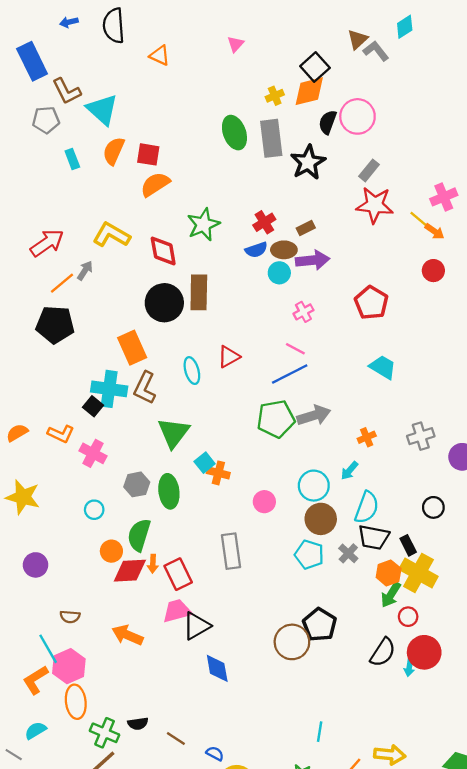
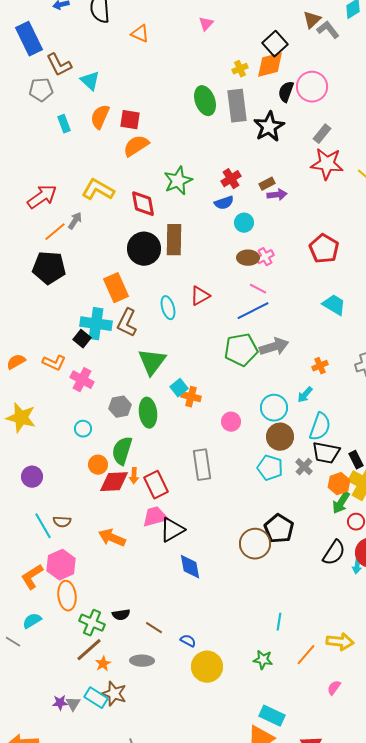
cyan triangle: (102, 110) -> (90, 81), size x0.7
brown ellipse: (284, 250) -> (248, 258), moved
purple arrow: (313, 260) -> (277, 195), moved, size x0.7
cyan line: (48, 649) -> (43, 526), moved

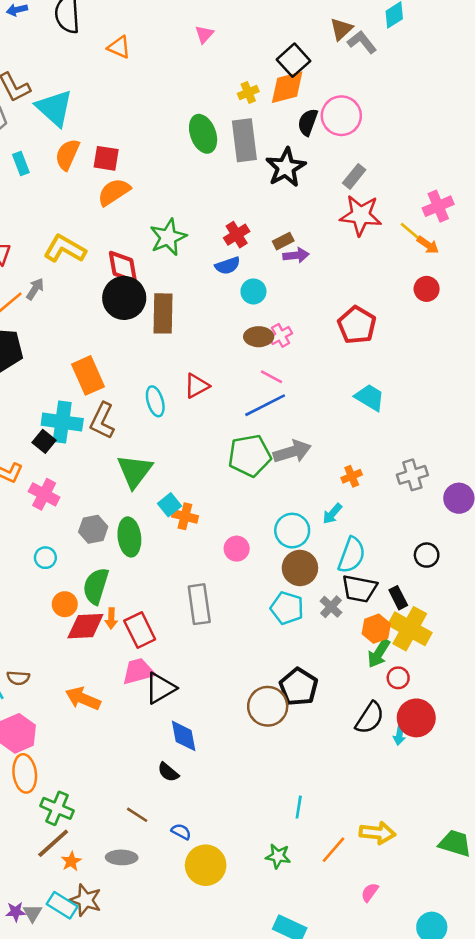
cyan triangle: (90, 81) -> (54, 108), size x1.5
black circle: (144, 249) -> (124, 298), moved
black semicircle: (121, 615) -> (168, 772), moved, turned 48

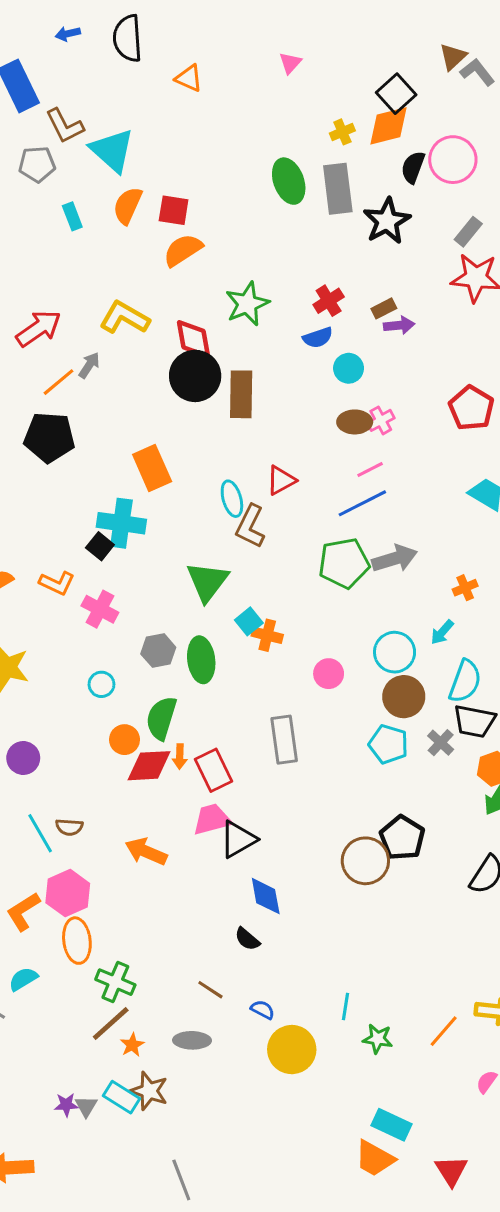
pink line: (272, 377) -> (370, 470), turned -55
brown L-shape: (102, 421) -> (250, 526), moved
cyan line: (299, 807) -> (345, 1007), moved

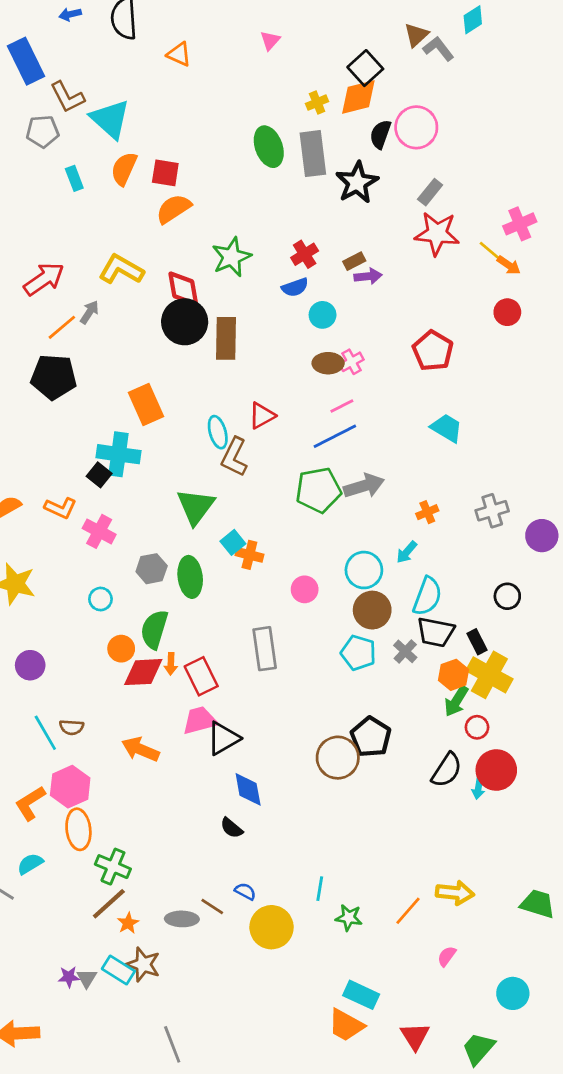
brown line: (210, 990) -> (212, 907), moved

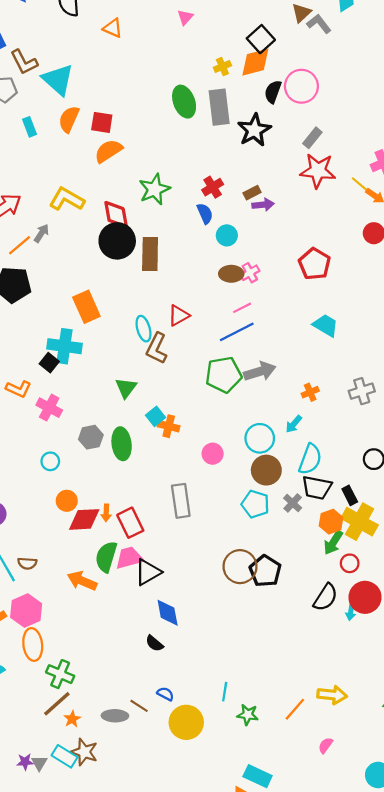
blue semicircle: (295, 287) -> (205, 213), turned -95
green triangle: (196, 507) -> (126, 388), size x0.7
green semicircle: (154, 629) -> (106, 557), moved
brown circle: (338, 758) -> (240, 567), moved

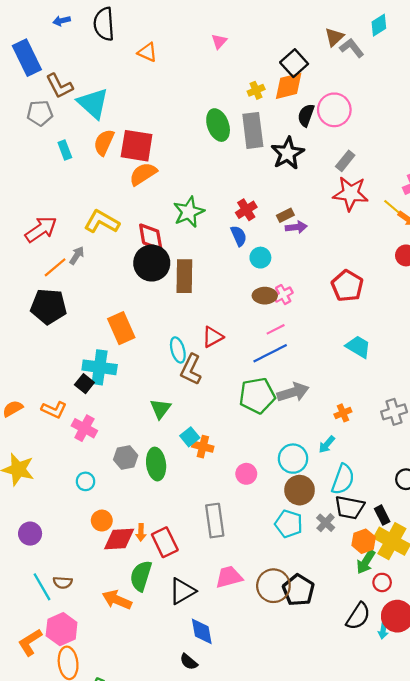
red square: (102, 122) -> (137, 146), size x1.5
pink trapezoid: (129, 558) -> (229, 577), moved

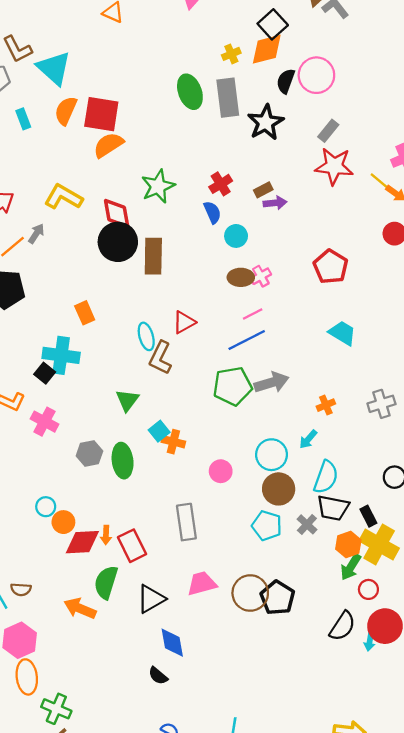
orange rectangle: (121, 328) -> (85, 313), size x0.7
cyan circle: (85, 481) -> (46, 507), moved

